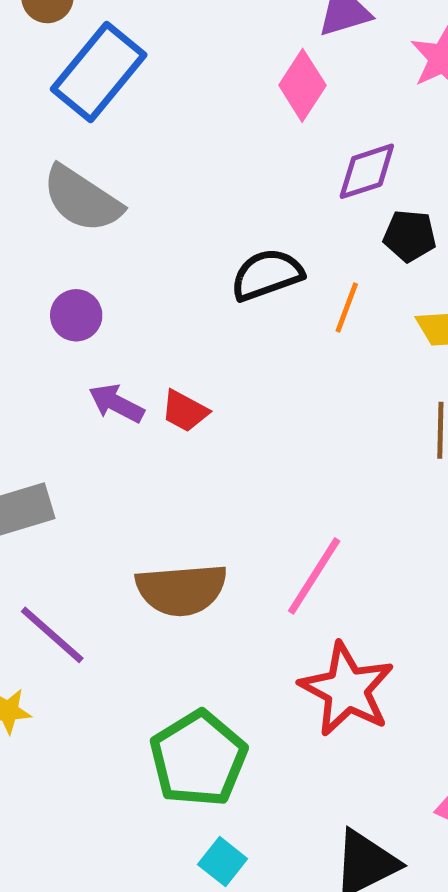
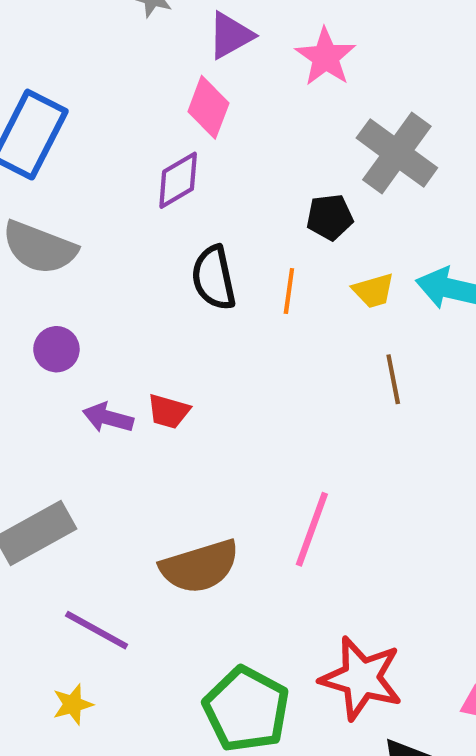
purple diamond: (367, 171) -> (178, 180), moved
black semicircle: (267, 275) -> (214, 278), turned -70
red star: (347, 689) -> (361, 678), moved

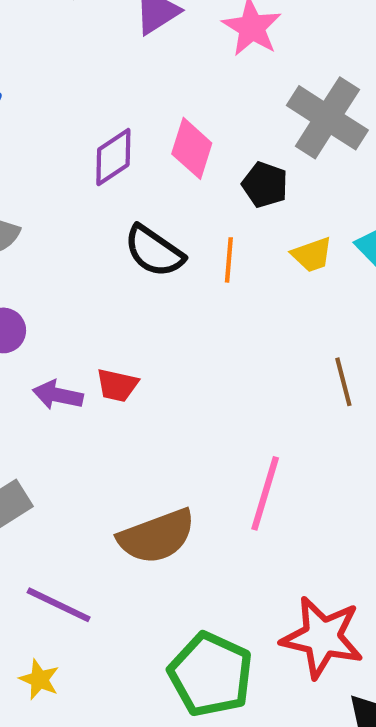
pink diamond: (208, 107) -> (192, 148), moved
black pentagon: (330, 217) -> (265, 185), turned 30
black semicircle: (214, 278) -> (154, 251), turned -40
brown line: (393, 379) -> (343, 382), moved
yellow star: (73, 704) -> (39, 679), turned -30

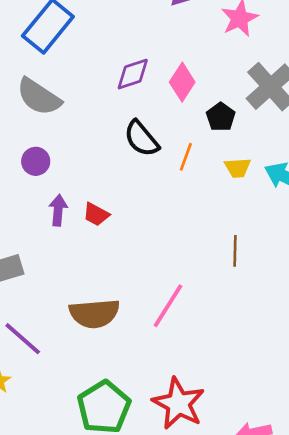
purple arrow: (58, 395) -> (58, 210), turned 68

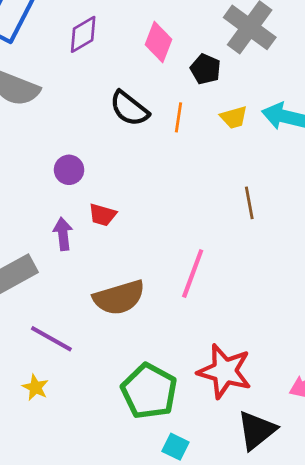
purple diamond: (133, 74) -> (83, 34), moved
purple circle: (36, 161) -> (69, 170), moved
purple arrow: (58, 210) -> (63, 234), moved
red trapezoid: (96, 214) -> (103, 215), moved

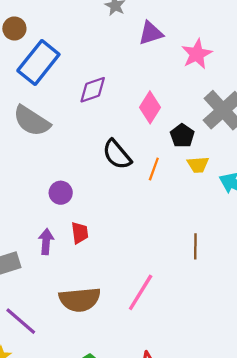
yellow trapezoid: (234, 117) -> (198, 165), moved
red trapezoid: (103, 215) -> (80, 233), turned -125

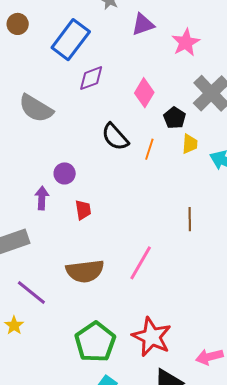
blue rectangle: (38, 63) -> (71, 40), moved
yellow trapezoid: (198, 165) -> (190, 144), turned -80
purple arrow: (46, 242) -> (42, 198), moved

